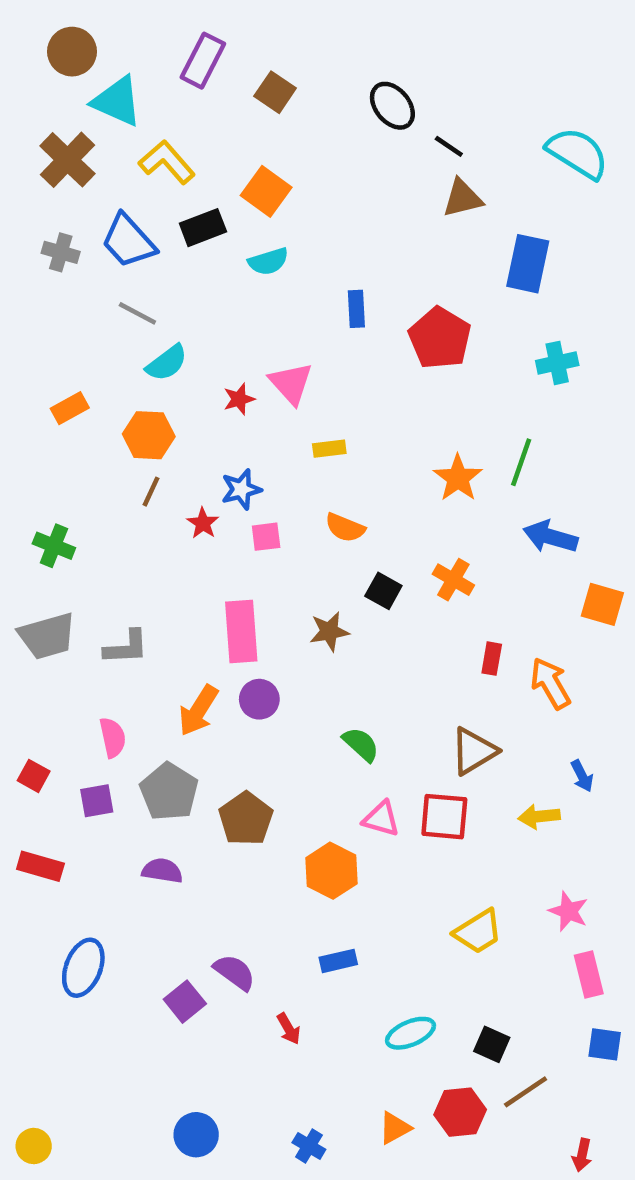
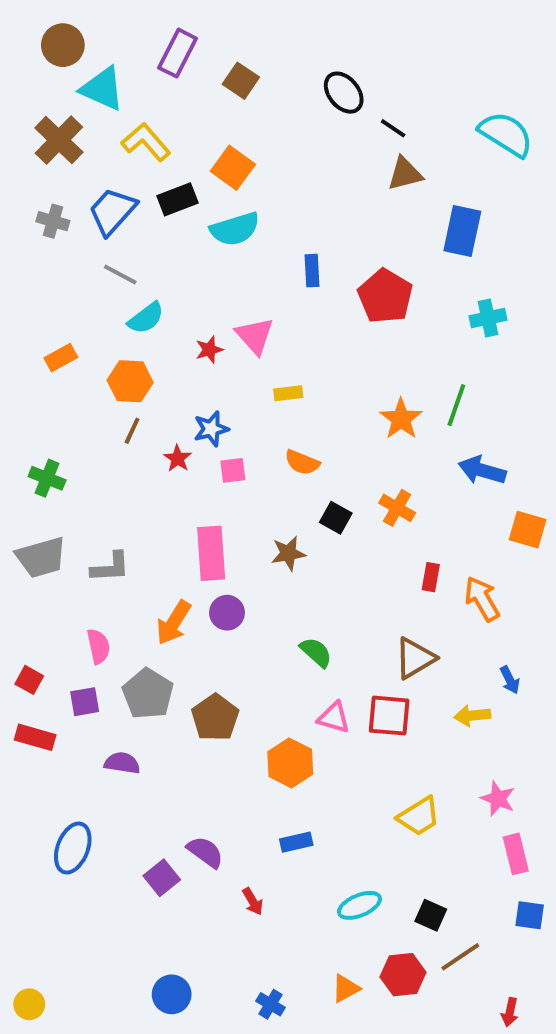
blue trapezoid: (128, 241) -> (112, 211), turned 84
cyan semicircle: (268, 261) -> (235, 229), size x1.4
red rectangle: (40, 866) -> (35, 737), moved
purple semicircle: (162, 871) -> (122, 763), moved

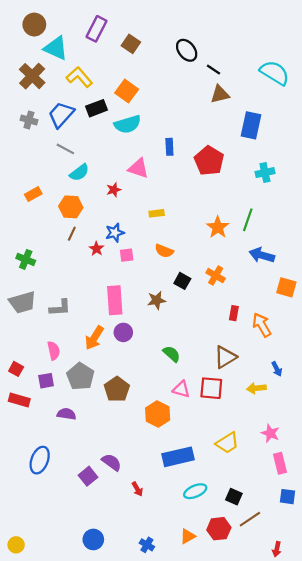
pink triangle: (255, 336) -> (138, 168), moved, turned -30
blue rectangle: (296, 842) -> (178, 457), moved, size x1.8

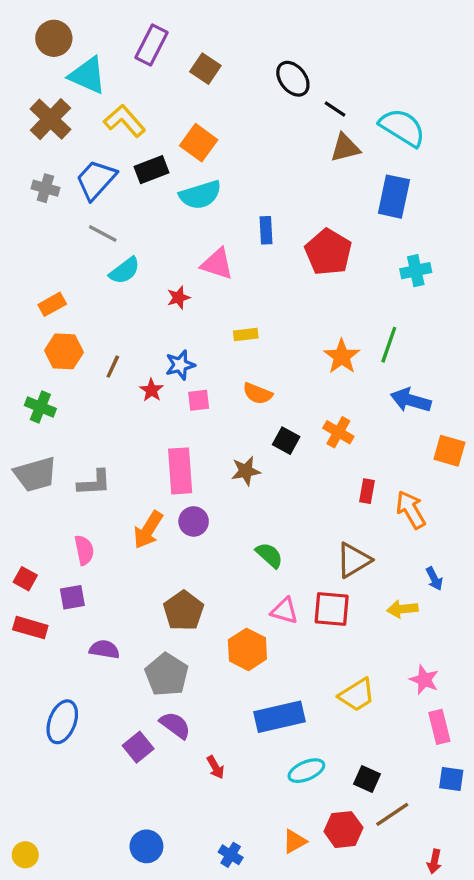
cyan semicircle: (275, 73) -> (402, 128), moved
orange hexagon: (71, 207) -> (64, 351), moved
gray pentagon: (80, 376) -> (167, 675), moved

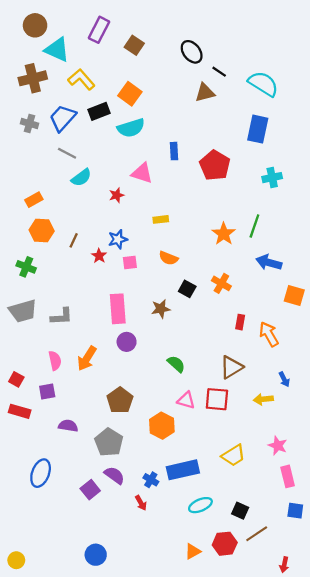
brown cross: (50, 119) -> (33, 78), turned 32
brown triangle: (345, 148) -> (205, 93), moved
orange arrow: (148, 530) -> (87, 358), moved
blue cross: (231, 855) -> (151, 480), moved

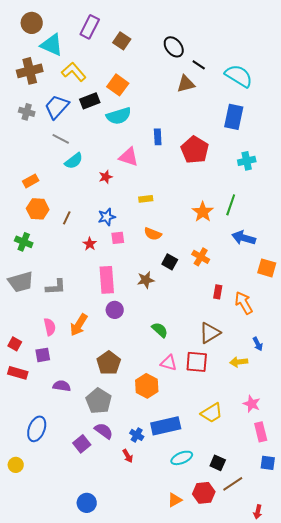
red star: (99, 256) -> (90, 244), moved
yellow circle: (16, 560) -> (16, 465), moved

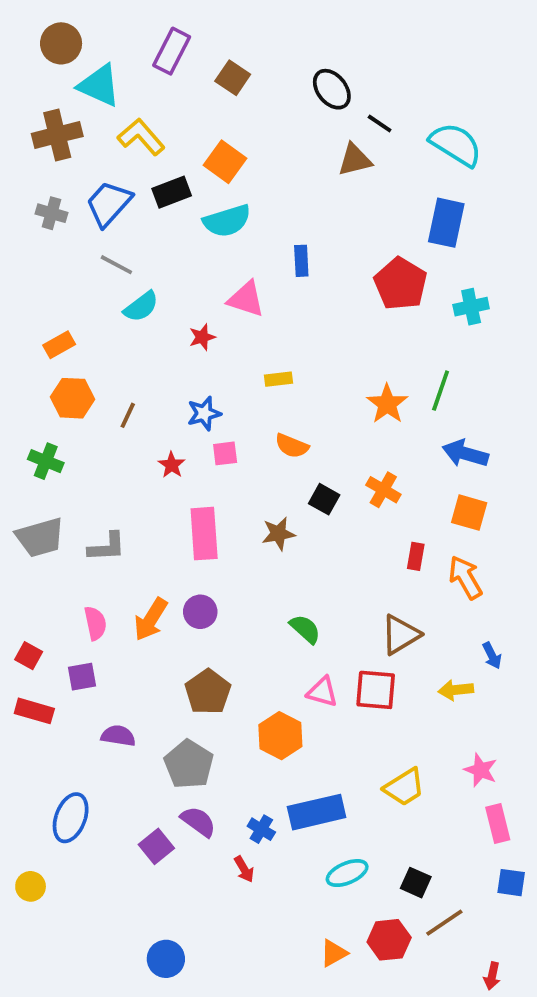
red pentagon: (195, 150) -> (400, 284), moved
orange square: (267, 268) -> (469, 513), moved
purple circle: (115, 310) -> (200, 612), moved

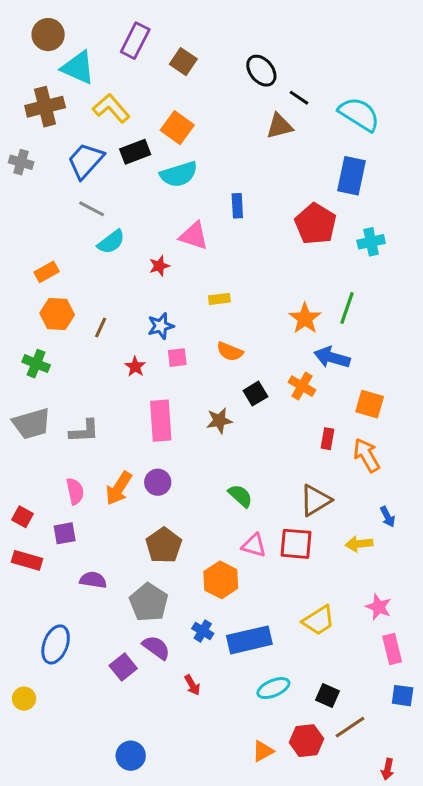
gray cross: (51, 213) -> (21, 162), moved
blue arrow: (465, 453) -> (332, 358), moved
black square: (324, 499) -> (255, 394), turned 30
blue cross: (261, 829) -> (203, 631), moved

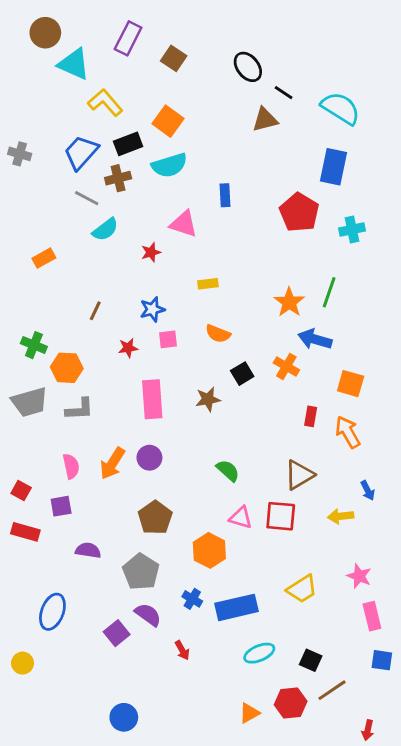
brown cross: (45, 107) -> (118, 178), moved, size x0.7
orange hexagon: (57, 314) -> (67, 368), moved
red star: (135, 367) -> (128, 348), turned 30

